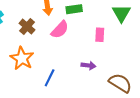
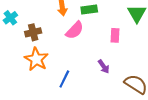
brown cross: (27, 27) -> (33, 32), moved, turned 35
purple arrow: (89, 66) -> (104, 67), turned 48

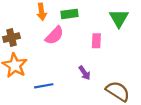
blue line: (64, 79) -> (44, 86), turned 54

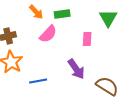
orange arrow: (42, 12) -> (36, 12), turned -35
purple arrow: (85, 73) -> (76, 69), size x1.5

